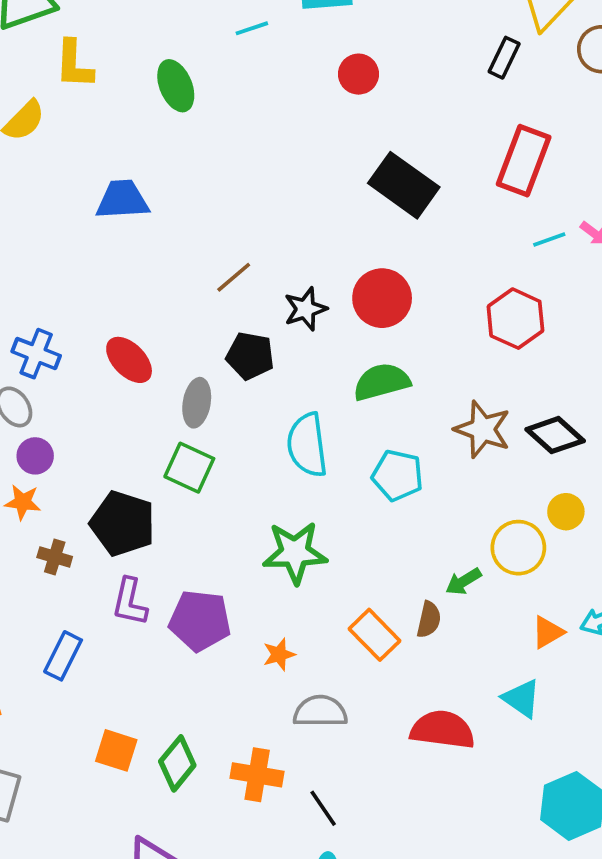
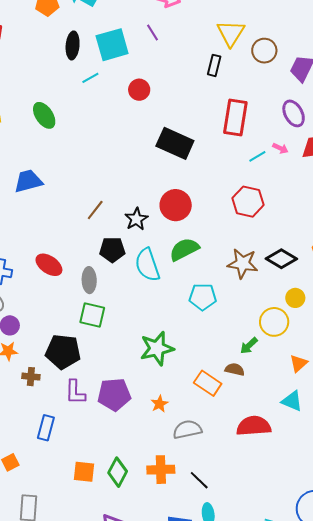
cyan line: (252, 28) -> (90, 78), moved
cyan semicircle: (307, 445) -> (147, 265), moved
brown semicircle: (429, 620) -> (235, 369), turned -78

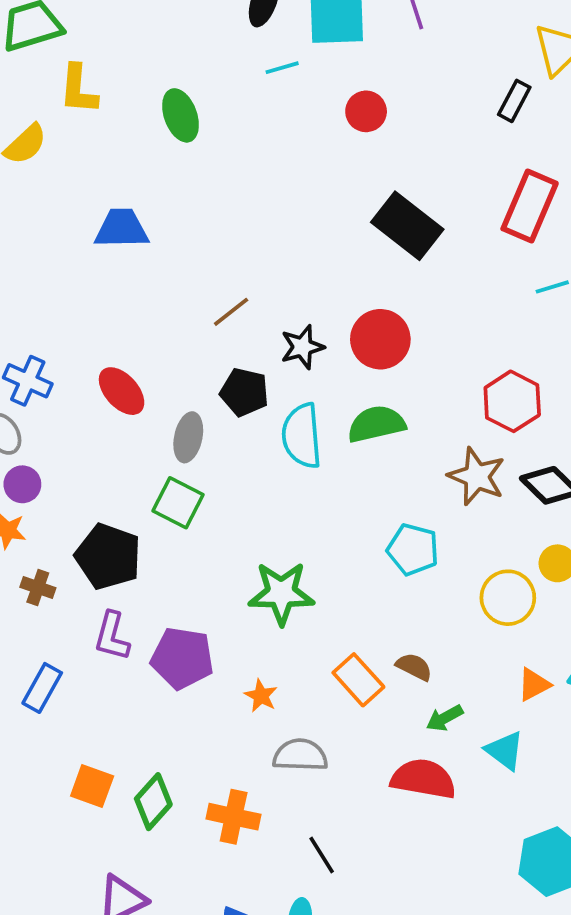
red hexagon: (248, 202) -> (512, 401), moved
cyan pentagon: (203, 297) -> (413, 549), moved
green arrow: (249, 346) -> (445, 718), moved
orange star: (159, 404) -> (261, 696), turned -30
black line: (199, 480) -> (322, 855), moved

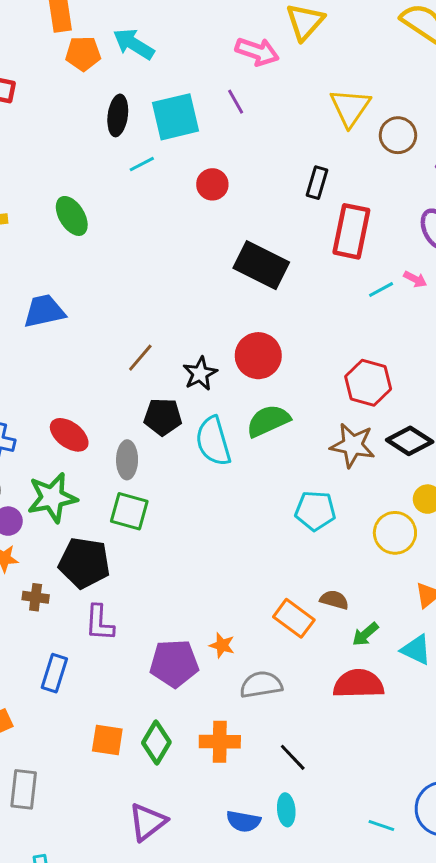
black rectangle: (514, 101) -> (317, 183), moved
green star: (281, 593) -> (52, 498), moved
purple pentagon: (182, 658) -> (174, 663), moved

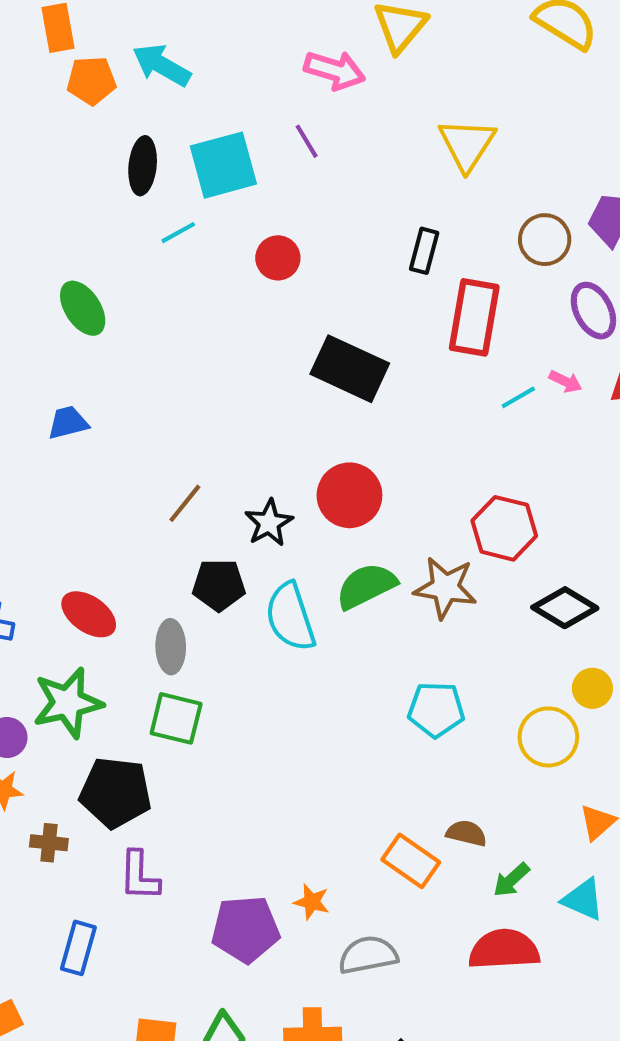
brown circle: (398, 135) -> (545, 240), moved
blue trapezoid: (44, 311) -> (68, 423), moved, size x0.7
brown star: (353, 445) -> (445, 588), moved

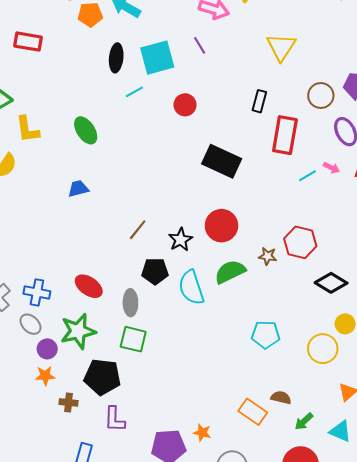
brown star: (445, 588) -> (268, 256), moved, size x0.6

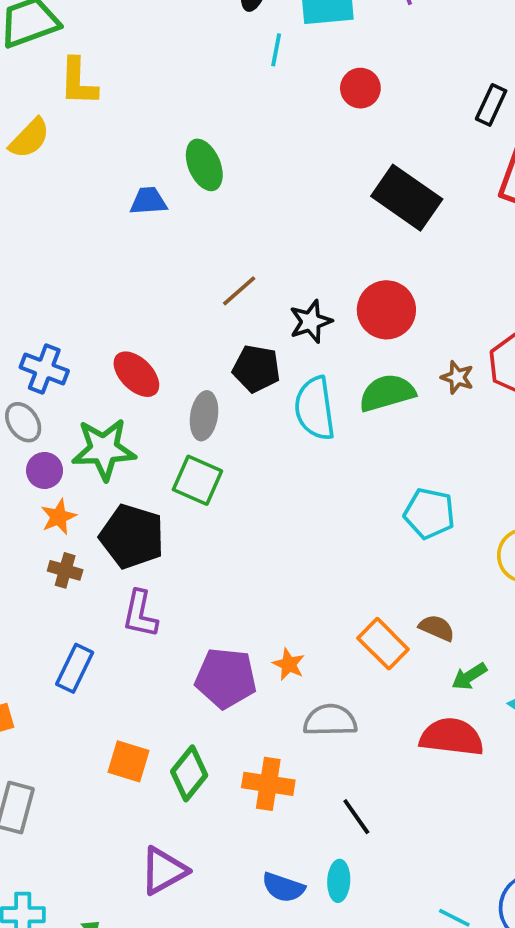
cyan line: (134, 92) -> (276, 50), turned -60
green ellipse: (86, 130) -> (204, 165), moved
orange star: (45, 376) -> (59, 517), moved, turned -30

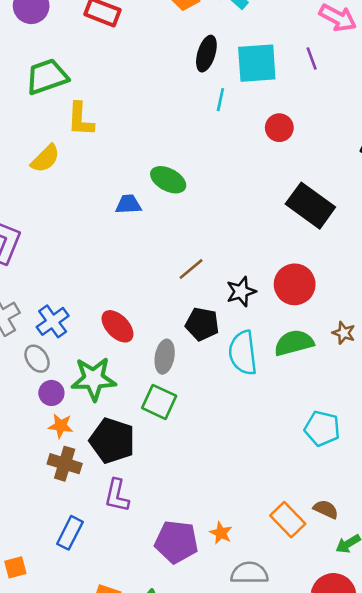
green ellipse: (204, 165) -> (168, 180), turned -40
blue cross: (44, 369) -> (53, 321), turned 32
orange star: (59, 517) -> (61, 426), turned 30
brown cross: (65, 570) -> (65, 464), size x1.4

